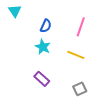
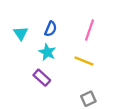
cyan triangle: (15, 11) -> (21, 33), moved
purple rectangle: (42, 79) -> (42, 78), moved

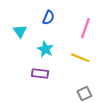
blue semicircle: (51, 29) -> (48, 18), moved
purple rectangle: (42, 78) -> (40, 74), turned -35

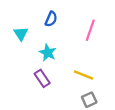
yellow line: (80, 58) -> (84, 75), moved
purple rectangle: (40, 74) -> (42, 78), turned 49

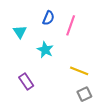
pink line: (90, 30) -> (71, 25), moved
purple rectangle: (42, 78) -> (26, 81), moved

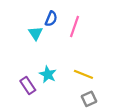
cyan triangle: (20, 32) -> (36, 33), moved
cyan star: (45, 50) -> (48, 74), moved

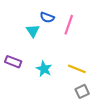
blue semicircle: (51, 19) -> (47, 17), turned 88
purple rectangle: (28, 85) -> (13, 62), moved, turned -35

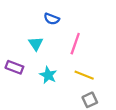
pink line: (69, 25) -> (75, 44), moved
cyan triangle: (33, 31) -> (36, 44), moved

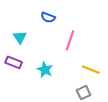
cyan triangle: (36, 44) -> (20, 37), moved
yellow line: (84, 75) -> (91, 70), moved

